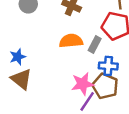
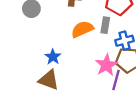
blue star: (18, 57) -> (53, 57), moved

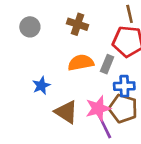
brown triangle: (49, 80) -> (66, 112), moved
purple line: (116, 80) -> (105, 127), turned -54

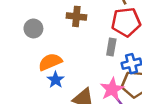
orange semicircle: (81, 63) -> (50, 62), moved

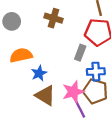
blue star: (56, 80) -> (39, 73), moved

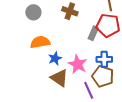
gray rectangle: (80, 53) -> (93, 33), moved
pink star: (73, 92) -> (78, 64), moved, turned -30

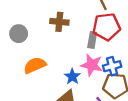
blue star: (55, 58) -> (72, 77), moved
pink star: (78, 64) -> (92, 65), moved

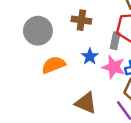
gray circle: (19, 34) -> (38, 31), size x1.5
blue star: (72, 77) -> (90, 56), moved

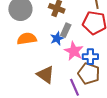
gray rectangle: (115, 41) -> (66, 30), moved

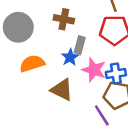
brown triangle: (46, 75) -> (62, 90), moved

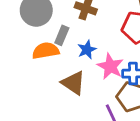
gray rectangle: (80, 45) -> (62, 35), moved

